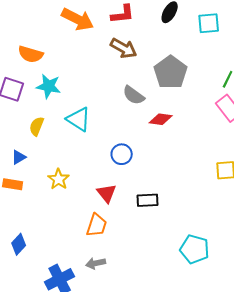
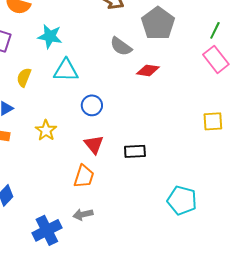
cyan star: (49, 86) -> (50, 36), moved
cyan triangle: (79, 119) -> (66, 70), turned -32
blue circle: (122, 154) -> (92, 105), moved

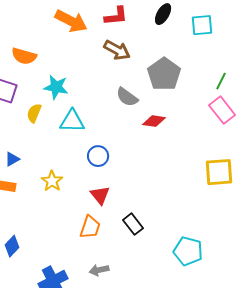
yellow semicircle: (24, 77) -> (34, 113), moved
yellow square: (213, 121) -> (219, 172), size x1.4
black rectangle: (135, 151) -> (133, 224), moved, turned 55
gray arrow: (83, 214) -> (99, 270), moved

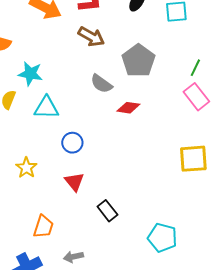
orange trapezoid: (90, 227) -> (43, 227), moved

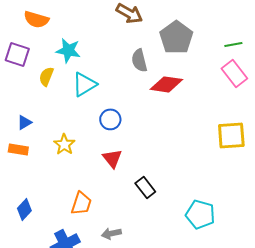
green line: (195, 68) -> (233, 44), turned 54
gray semicircle: (101, 84) -> (139, 60), turned 40
cyan triangle: (46, 108) -> (84, 84), turned -32
red diamond: (128, 108) -> (166, 84), size x1.4

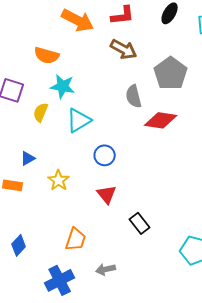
orange semicircle: (36, 19) -> (47, 55), moved
blue triangle: (24, 122) -> (28, 158), moved

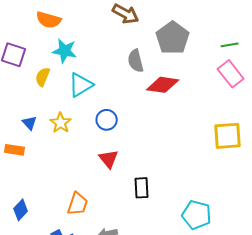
blue triangle: (28, 158) -> (30, 123), turned -42
yellow star: (59, 180) -> (61, 123), moved
black rectangle: (140, 223) -> (142, 188), turned 35

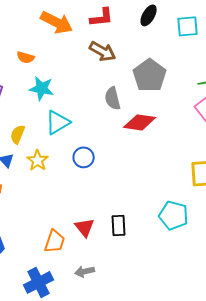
orange semicircle: (49, 20) -> (26, 57), size x0.7
yellow semicircle: (43, 77) -> (18, 134), moved
red triangle: (109, 159) -> (85, 227), moved
cyan pentagon: (197, 215) -> (174, 215), moved

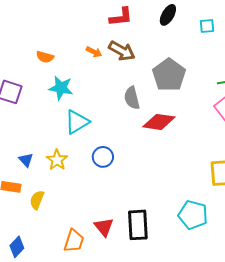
orange arrow: (57, 22) -> (94, 52), moved, size x0.5
cyan square: (188, 26) -> (207, 26), size x0.7
yellow semicircle: (18, 134) -> (37, 200), moved
black rectangle: (119, 225) -> (138, 225), size x1.4

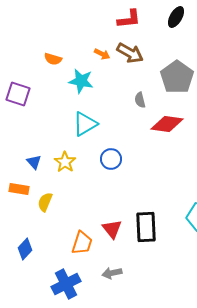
cyan star: (61, 88) -> (81, 81), moved
gray semicircle: (132, 98) -> (140, 100), size x0.7

